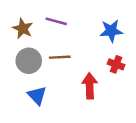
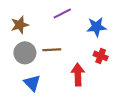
purple line: (56, 21) -> (62, 13), moved, turned -42
brown star: (23, 28) -> (20, 25), turned 30

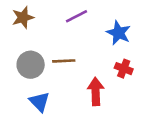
brown star: (20, 25) -> (23, 18), moved
blue star: (96, 27) -> (119, 33), turned 30

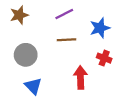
blue star: (119, 33) -> (100, 28), turned 30
brown line: (64, 61) -> (67, 40), moved

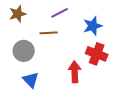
brown line: (67, 40) -> (49, 33), moved
red cross: (104, 58) -> (97, 54), size x1.5

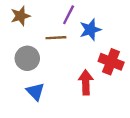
purple line: (60, 13) -> (69, 15), turned -36
blue star: (93, 26) -> (90, 30), moved

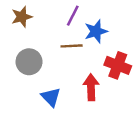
brown line: (56, 38) -> (72, 46), moved
blue triangle: (35, 92) -> (51, 97), moved

